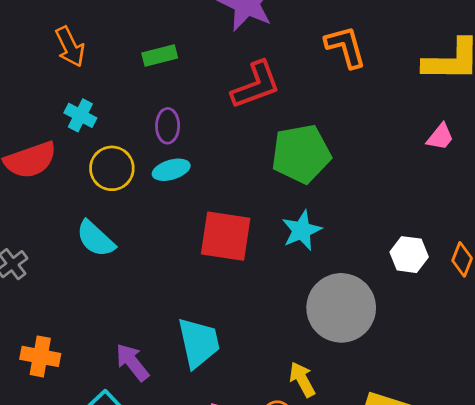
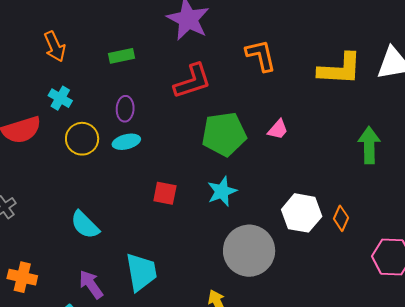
pink trapezoid: (440, 137) -> (278, 129), moved
red square: (226, 236) -> (165, 193), size x0.6
cyan semicircle: (96, 239) -> (85, 225), moved
white hexagon: (409, 255) -> (302, 213), size x1.4

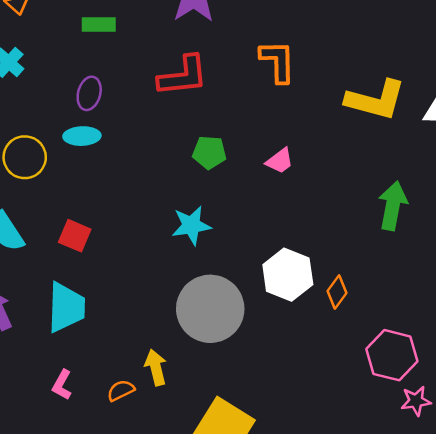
green pentagon: (224, 134) -> (209, 152), size x0.6
yellow circle: (82, 139) -> (25, 157), moved
red square: (165, 193) -> (75, 236), moved

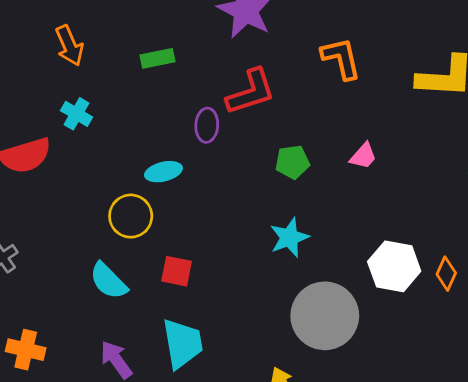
purple ellipse: (89, 93) -> (207, 125), moved
yellow circle: (25, 157) -> (131, 216), moved

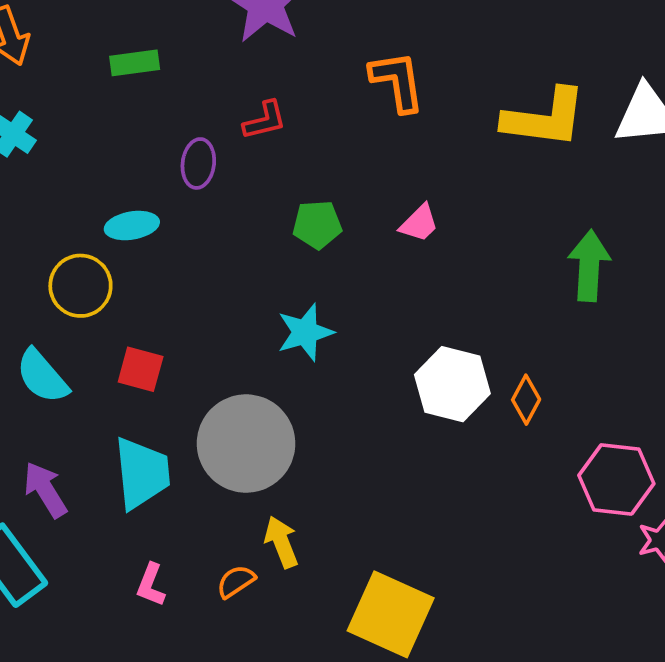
red L-shape: (251, 92) -> (265, 120), size x0.6
gray circle: (325, 316) -> (246, 444), moved

